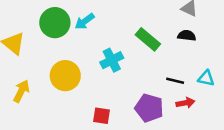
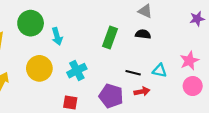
cyan arrow: (85, 21) -> (57, 36), moved, turned -70
green rectangle: (148, 39) -> (110, 37), turned 70
cyan cross: (112, 60) -> (77, 71), moved

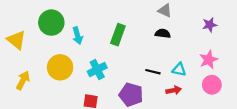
purple star: (197, 19) -> (210, 25), moved
green rectangle: (110, 37) -> (118, 35), moved
red arrow: (142, 92) -> (174, 90), moved

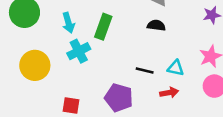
cyan arrow: (78, 36) -> (68, 23), moved
cyan cross: (97, 70) -> (79, 51), moved

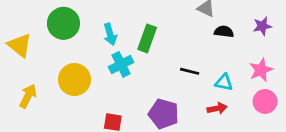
black semicircle: (156, 25) -> (224, 32), moved
black line: (145, 71) -> (190, 71), moved

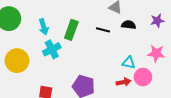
pink star: (261, 70) -> (156, 53), turned 30
black line: (190, 71) -> (103, 30), moved
pink circle: (265, 101) -> (143, 77), moved

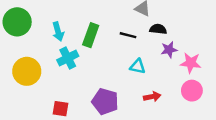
purple star: (157, 21) -> (169, 50), moved
cyan triangle: (129, 63) -> (138, 66), moved
pink circle: (143, 77) -> (192, 91), moved

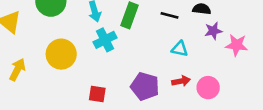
pink circle: (192, 91) -> (208, 88), moved
red arrow: (152, 97) -> (181, 81), moved

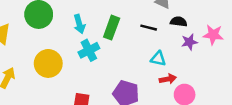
pink star: (236, 45) -> (213, 35), moved
red arrow: (181, 81) -> (168, 79), moved

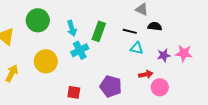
pink star: (213, 35) -> (184, 53), moved
purple star: (189, 42) -> (164, 55), moved
cyan triangle: (158, 59) -> (137, 48), moved

